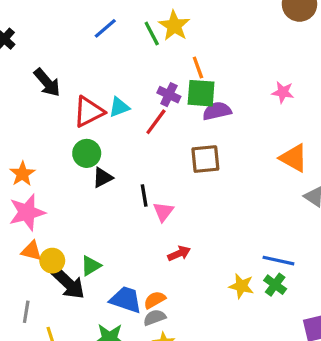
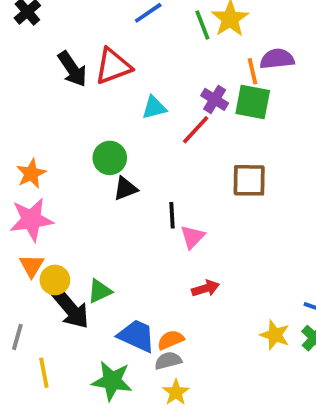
purple semicircle: (217, 111) -> (277, 59), moved
red triangle: (89, 112) -> (113, 66), moved
orange triangle: (31, 251) -> (32, 266), turned 40

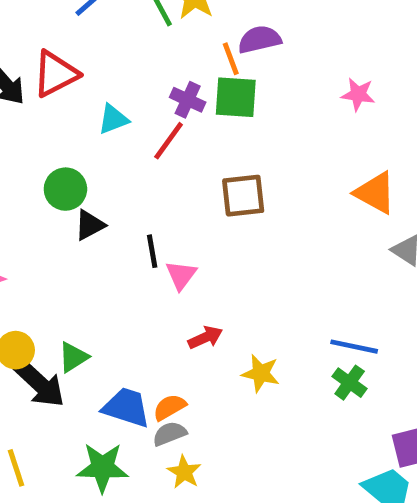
yellow star: (275, 335) -> (261, 373), moved

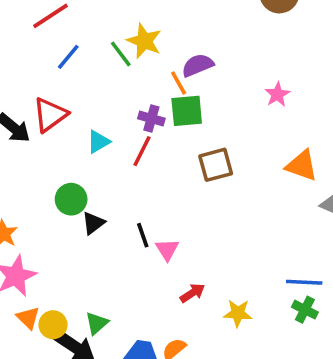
pink star: (358, 94) -> (277, 94), turned -30
brown square: (243, 196) -> (216, 165), moved

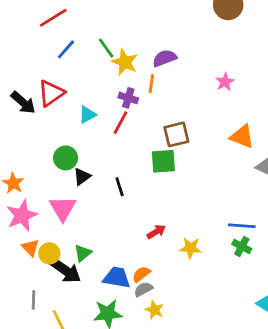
yellow star: (144, 41) -> (125, 62), moved
orange line: (179, 83) -> (151, 84), moved, turned 36
green square: (187, 111) -> (163, 161), moved
pink triangle: (167, 250) -> (63, 208), moved, size x1.5

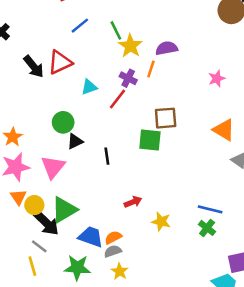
green triangle: (83, 253) -> (64, 210), size x1.6
gray line: (34, 300) -> (39, 246), moved, turned -63

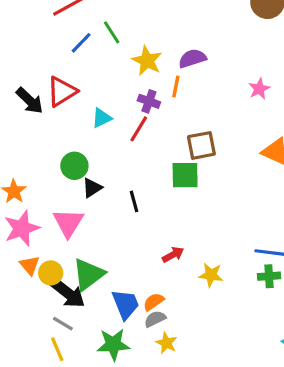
green line: (116, 30) -> (112, 32), moved
green cross: (207, 228) -> (269, 276), turned -35
blue trapezoid: (91, 237) -> (126, 304), turned 55

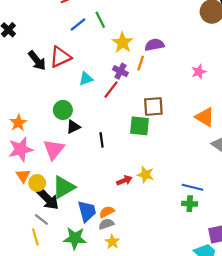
yellow star: (211, 275) -> (146, 175), moved

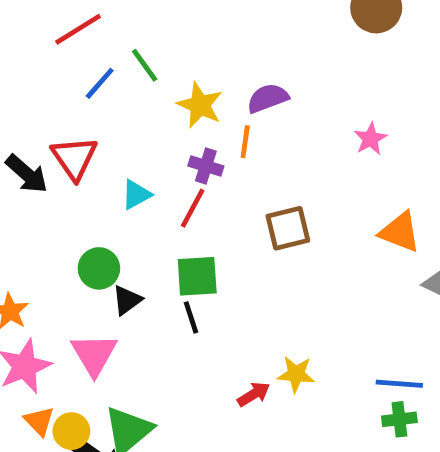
red triangle: (60, 57) -> (74, 158), turned -30
green square: (139, 126) -> (197, 276), moved

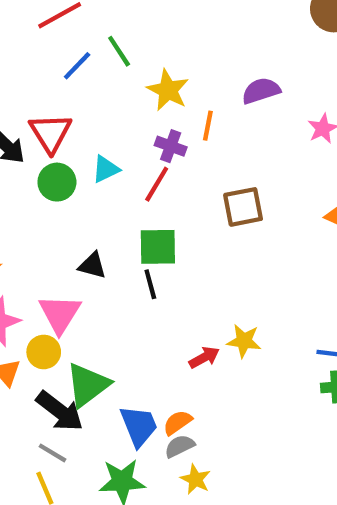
purple semicircle: (268, 98) -> (261, 91), moved
green circle: (99, 268) -> (57, 182), moved
black triangle: (127, 300) -> (92, 266), turned 48
yellow circle: (71, 431) -> (44, 352), moved

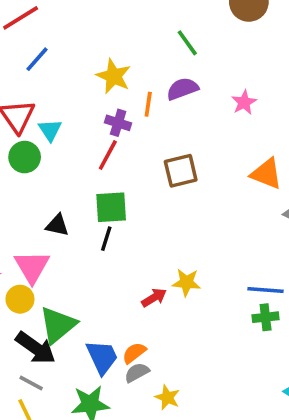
green line: (119, 51) -> (187, 43), moved
purple semicircle: (261, 91) -> (182, 89), moved
cyan triangle: (106, 169) -> (50, 130), moved, turned -35
black line: (150, 284) -> (106, 239), turned 35
yellow star: (195, 479) -> (167, 397), moved

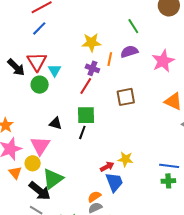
blue line: (37, 59) -> (39, 28), moved
yellow star: (114, 76) -> (91, 42), turned -30
pink star: (244, 102) -> (163, 61), size x1.6
blue trapezoid: (102, 357) -> (114, 182), moved

